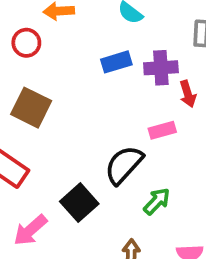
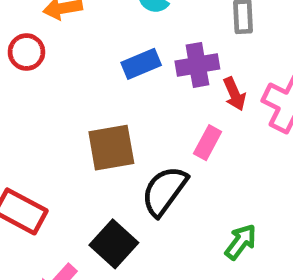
brown square: (31, 108) -> (111, 148), moved, turned -30
pink rectangle: (162, 130) -> (208, 143), turned -40
green arrow: (157, 201) -> (241, 242), moved

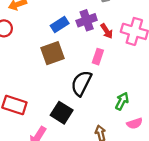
brown square: (111, 148) -> (53, 53), moved

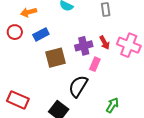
purple cross: (87, 20) -> (84, 46), moved
blue rectangle: (60, 24) -> (41, 34), moved

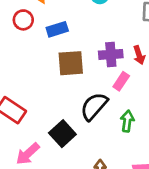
green arrow: (112, 105) -> (127, 121), moved, turned -35

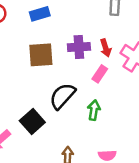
blue rectangle: (57, 29) -> (40, 14), moved
pink rectangle: (121, 81) -> (100, 74), moved

